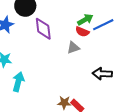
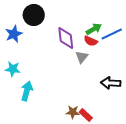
purple diamond: (43, 29) -> (66, 38), moved
gray triangle: (73, 48) -> (82, 57), turned -32

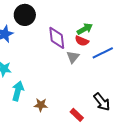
blue line: (112, 34) -> (103, 53), moved
black arrow: (111, 83) -> (102, 102), moved, turned -132
brown star: (73, 112) -> (41, 105), moved

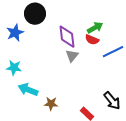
gray triangle: (73, 57) -> (72, 56), moved
cyan arrow: (18, 91) -> (28, 90), turned -84

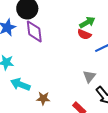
purple diamond: (67, 37) -> (34, 31), moved
gray triangle: (72, 56) -> (89, 76), moved

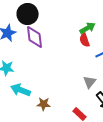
red semicircle: (84, 34) -> (85, 40), turned 48

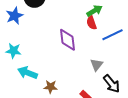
purple diamond: (35, 37) -> (68, 40), moved

